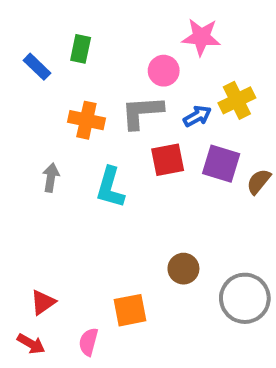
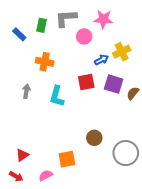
gray L-shape: (142, 112) -> (66, 18), moved
pink semicircle: (88, 342) -> (46, 175), turned 48

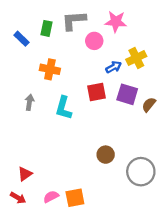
orange square: (67, 159) -> (75, 198), moved

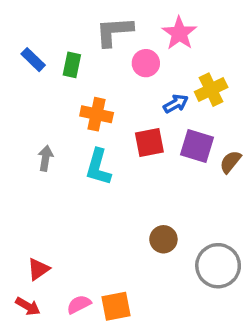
pink star: (116, 22) -> (179, 33), turned 30
green rectangle: (47, 28) -> (72, 65), moved
orange cross: (50, 69) -> (97, 114), moved

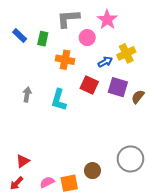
orange cross: (97, 114) -> (65, 60), moved
red square: (149, 142) -> (89, 85), turned 36
brown circle: (163, 239) -> (92, 171), moved
red arrow: (28, 306) -> (16, 183), turned 104

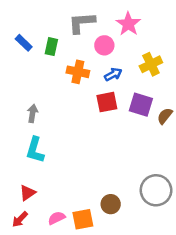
blue arrow: (105, 62) -> (113, 74), moved
red square: (89, 85) -> (107, 102), turned -36
cyan L-shape: (59, 100) -> (35, 150), moved

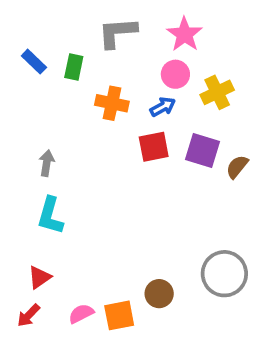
pink circle: (104, 45) -> (175, 74), moved

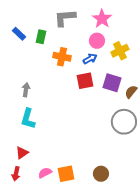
gray circle: (224, 274) -> (124, 122), moved
brown circle: (159, 294) -> (101, 174), moved
red arrow: (29, 315) -> (16, 174), turned -32

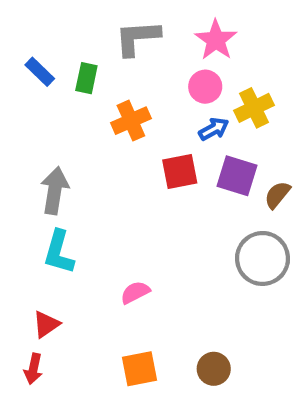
orange cross: (62, 57) -> (131, 121), turned -36
blue arrow: (90, 59) -> (214, 129), moved
gray arrow: (26, 90) -> (55, 191), size x1.5
pink semicircle: (45, 173) -> (135, 292), moved

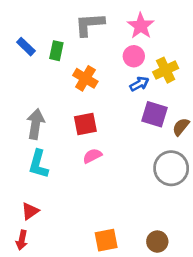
orange cross: (131, 121) -> (85, 78), turned -35
red square: (180, 171) -> (85, 124), moved
pink semicircle: (135, 292) -> (92, 156), moved
orange square: (139, 369) -> (106, 240), moved
brown circle: (214, 369) -> (157, 242), moved

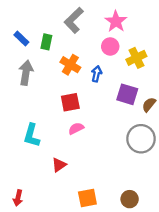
gray L-shape: (90, 24) -> (74, 20), turned -40
blue arrow: (139, 84) -> (97, 74), moved, turned -49
gray arrow: (36, 124) -> (26, 73), moved
red triangle: (30, 211) -> (59, 165), moved

